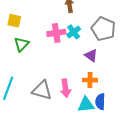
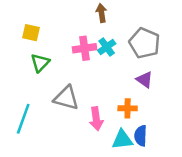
purple triangle: (91, 55) -> (145, 80), moved
gray triangle: (42, 90) -> (66, 98), moved

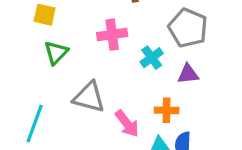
cyan cross: (107, 47) -> (152, 58), moved
purple triangle: (145, 80) -> (188, 74), turned -42
pink arrow: (96, 119) -> (127, 124), turned -30

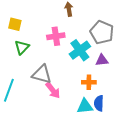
cyan cross: (152, 58) -> (80, 50), size x1.5
pink arrow: (127, 124) -> (53, 90), moved

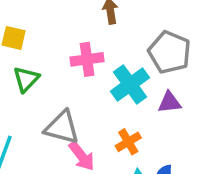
orange cross: (89, 82) -> (128, 142), moved, turned -32

